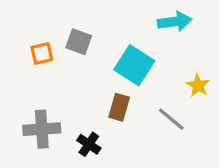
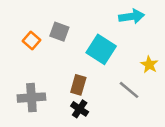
orange square: (42, 53) -> (31, 41), turned -36
brown rectangle: (119, 107) -> (78, 85), moved
black cross: (89, 144) -> (80, 109), moved

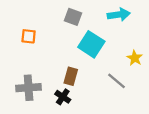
gray square: (59, 32) -> (73, 17), moved
orange square: (31, 41) -> (29, 36), turned -35
black cross: (80, 109) -> (63, 97), moved

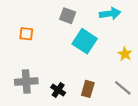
brown rectangle: (71, 76) -> (88, 89), moved
gray line: (116, 81) -> (123, 88), moved

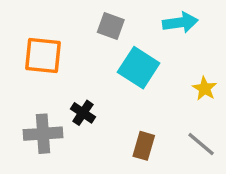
orange square: (26, 34) -> (43, 55), size x1.6
black cross: (58, 90) -> (83, 113), moved

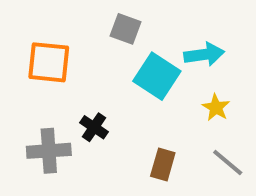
cyan arrow: (180, 22) -> (204, 54), moved
yellow star: (205, 88) -> (216, 108), moved

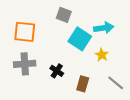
yellow star: (216, 108) -> (102, 55), moved
black cross: (94, 127) -> (57, 71), moved
gray cross: (49, 151) -> (25, 64), moved

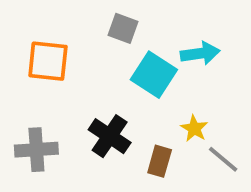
yellow star: (102, 55) -> (194, 128), moved
gray cross: (25, 64) -> (36, 150), moved
black cross: (57, 71) -> (110, 136), size x1.5

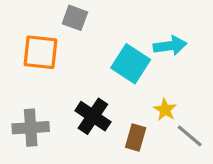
gray square: (123, 28) -> (75, 18), moved

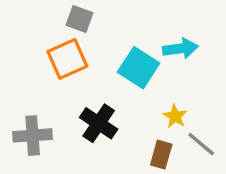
orange square: (40, 52) -> (67, 59), moved, turned -30
brown rectangle: (136, 137) -> (161, 155), moved

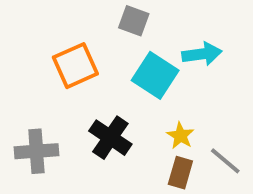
gray square: (79, 19) -> (134, 21), moved
yellow star: (175, 116) -> (180, 136), moved

